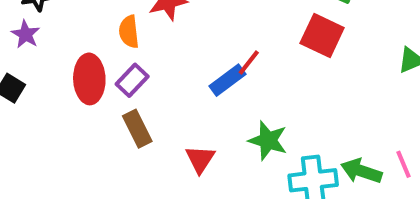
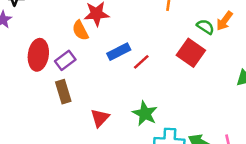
orange semicircle: (129, 32) -> (80, 30), moved, turned -30
blue rectangle: (228, 80) -> (119, 52), moved

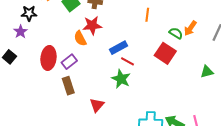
blue rectangle: (119, 52) -> (119, 48), moved
red line: (141, 62) -> (127, 61), turned 72
green star: (145, 113) -> (121, 79), moved

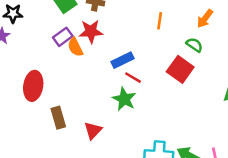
orange arrow: (190, 28) -> (205, 19), moved
red ellipse: (49, 58) -> (33, 86), moved
purple rectangle: (69, 62) -> (63, 37), moved
brown rectangle: (68, 86) -> (58, 118), moved

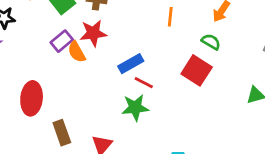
green star: (124, 99) -> (135, 108), turned -30

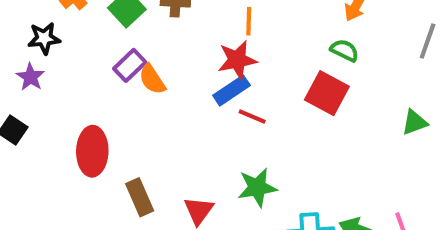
orange line: (170, 17) -> (249, 21), moved
red star: (93, 33) -> (237, 60), moved
green star: (135, 108) -> (257, 187), moved

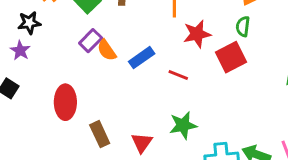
green semicircle: (345, 50) -> (243, 26), turned -108
red star: (237, 60) -> (197, 34), moved
blue rectangle: (231, 90) -> (142, 58), moved
red square: (327, 93) -> (231, 57), turned 36

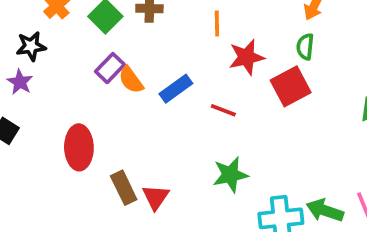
red triangle: (142, 143) -> (156, 197), moved

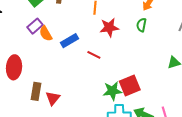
red square: (291, 86) -> (130, 86), moved
green star: (230, 175) -> (112, 91), moved
brown rectangle: (124, 188) -> (36, 91), turned 30

